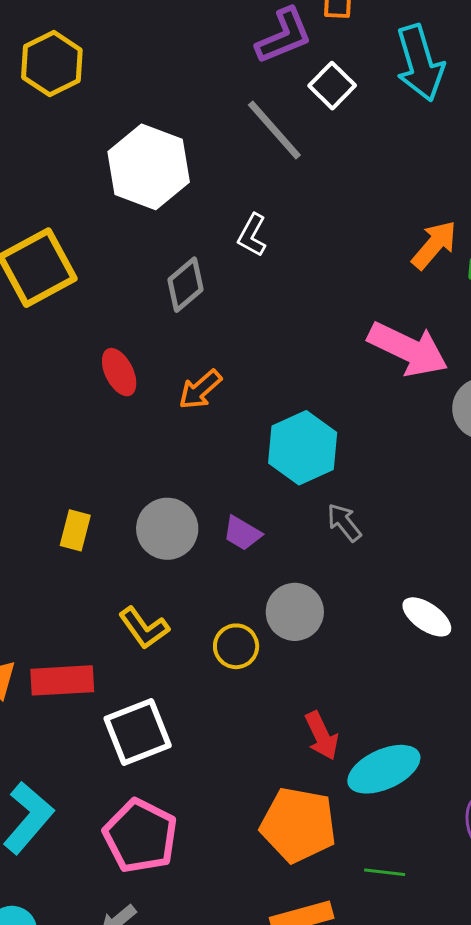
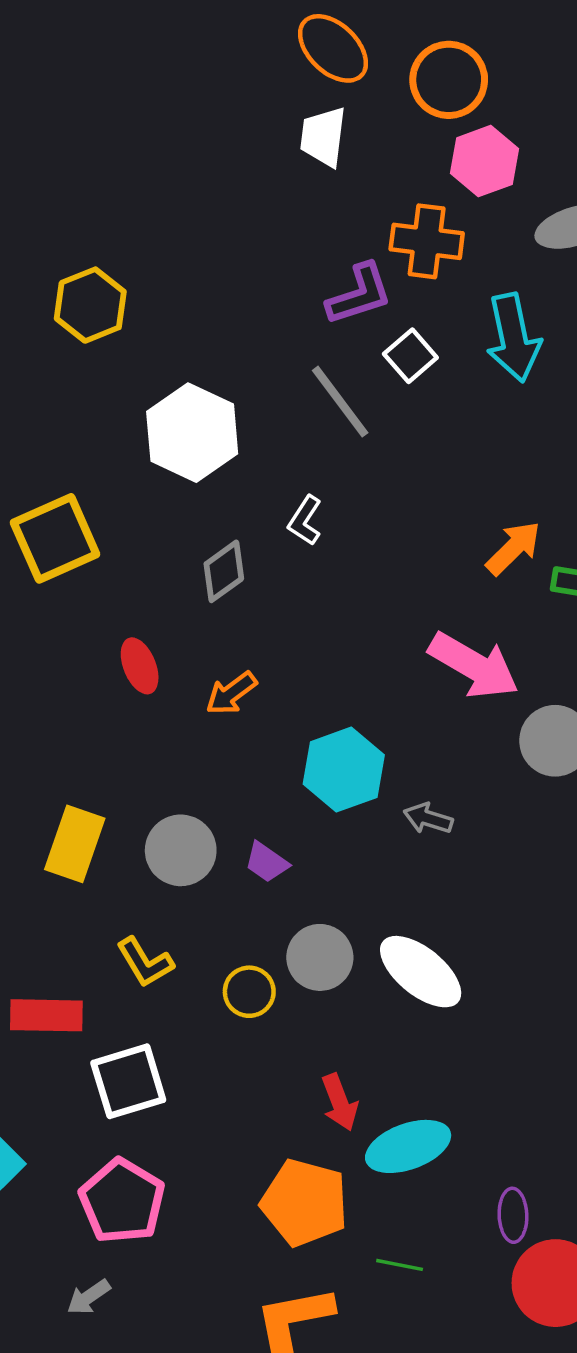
gray arrow: (344, 523) -> (428, 818), moved, turned -39
yellow rectangle: (75, 530) -> (75, 844), size x1.6
white ellipse: (427, 617) -> (421, 972), moved, size x1.5

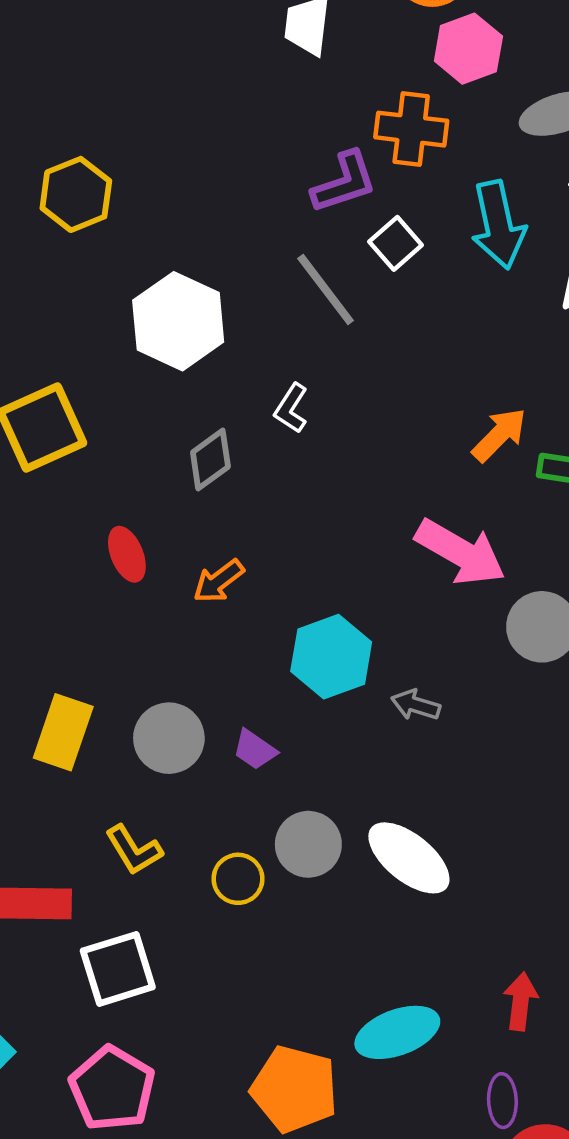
red arrow: (340, 1102) -> (521, 1001), moved, turned -152

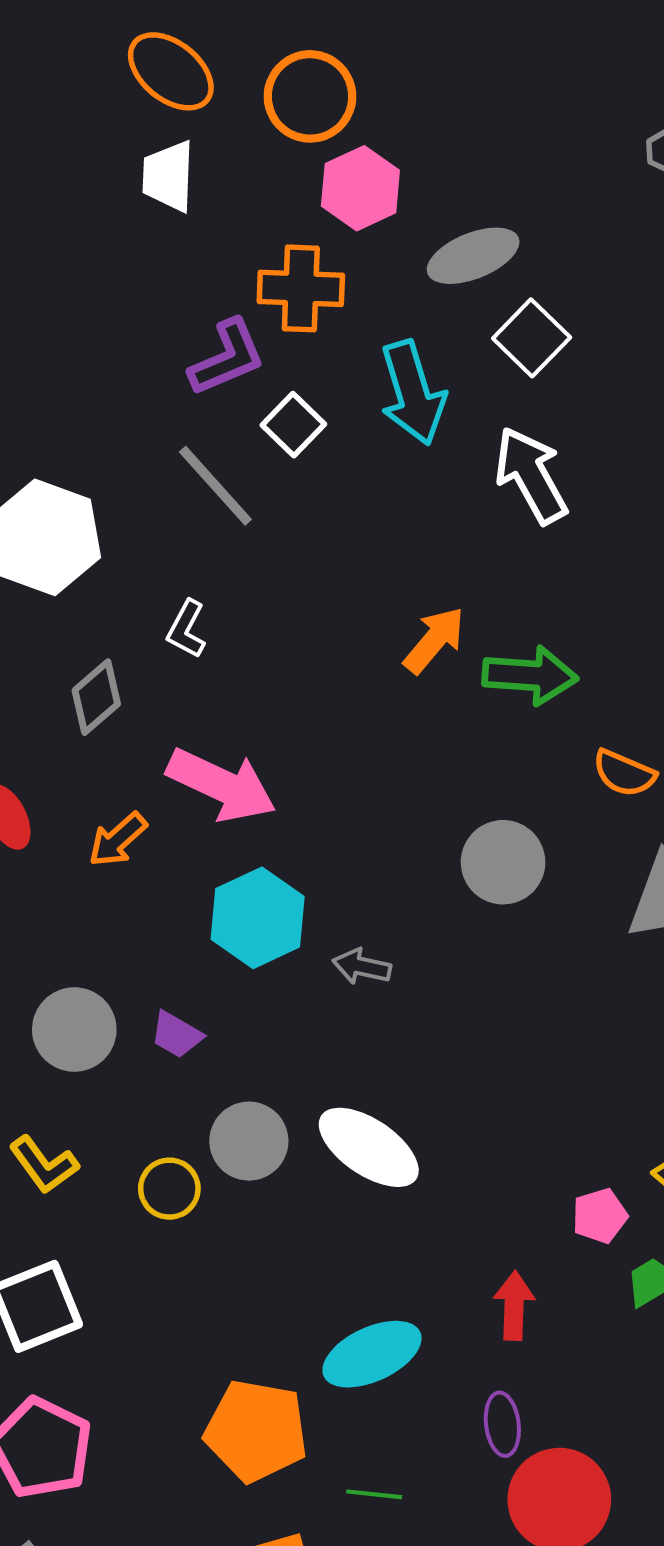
pink arrow: (460, 552) -> (222, 785), moved

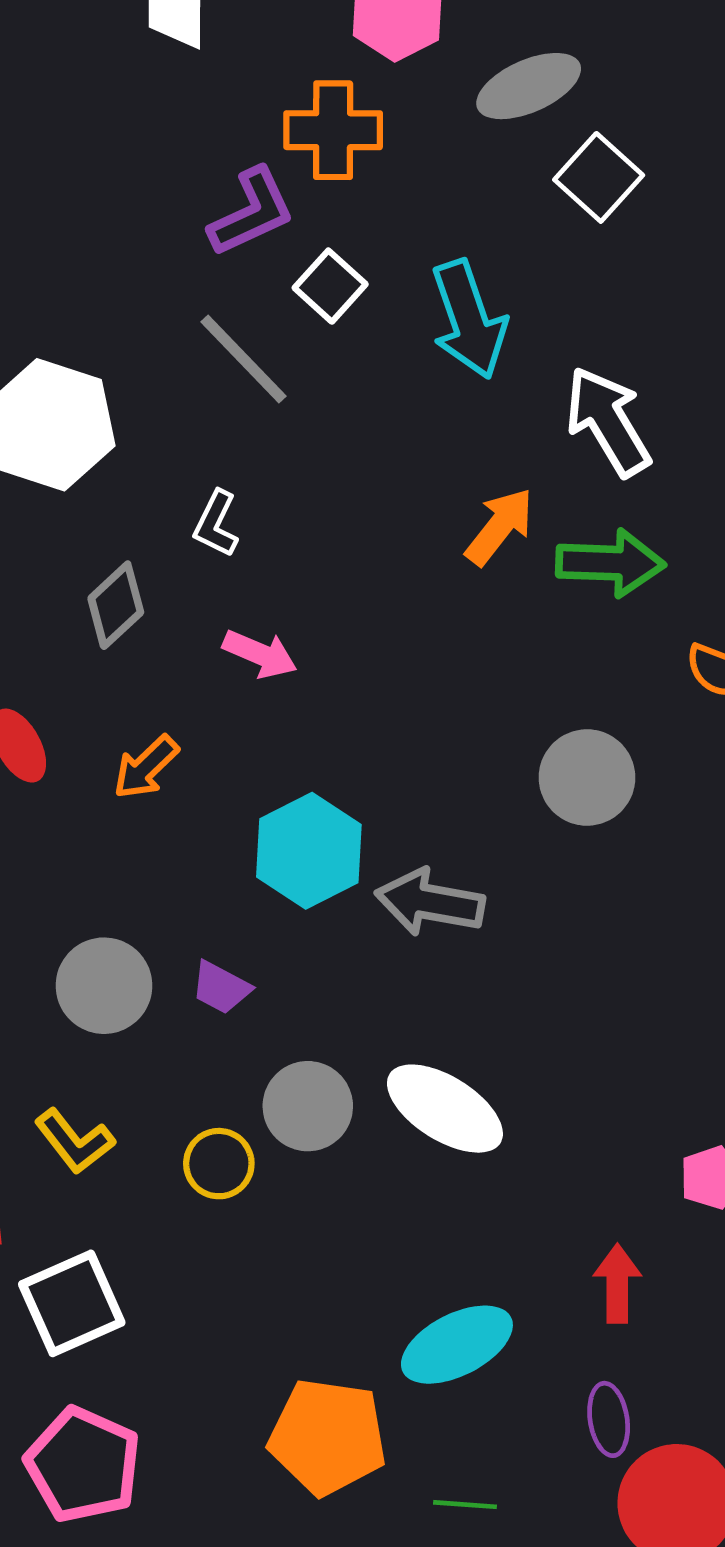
cyan arrow: (413, 393) -> (469, 319), moved
white arrow: (531, 475) -> (608, 421), moved
pink arrow: (222, 785) -> (260, 654), moved, size x0.6
gray arrow: (362, 966) -> (430, 902), size x1.6

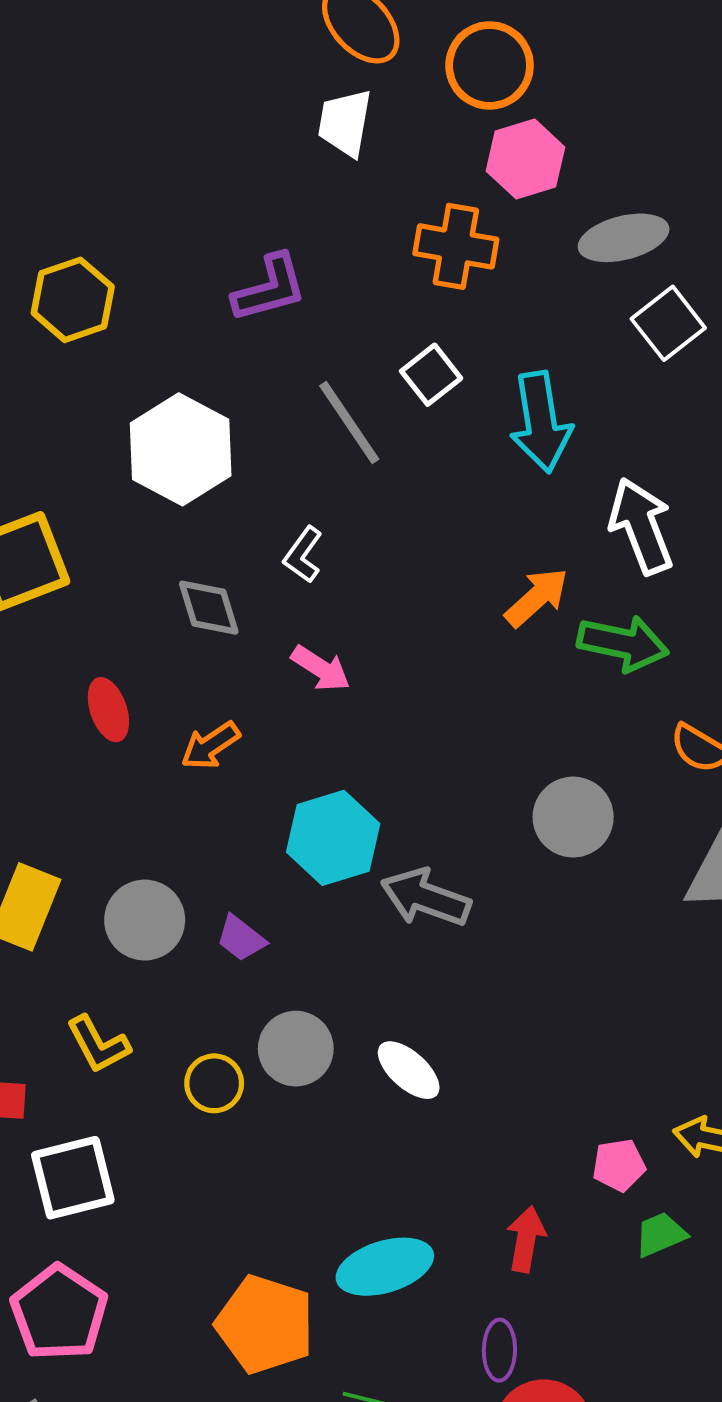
purple L-shape: (252, 212) -> (270, 288), moved
gray diamond: (116, 605) -> (209, 608), turned -74
white ellipse: (445, 1109) -> (409, 1070), size x0.7

